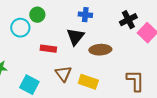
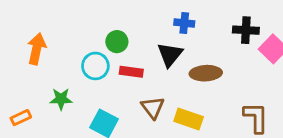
green circle: (37, 15) -> (117, 42), moved
black cross: (128, 20) -> (246, 30), turned 30
cyan circle: (20, 28) -> (95, 66), moved

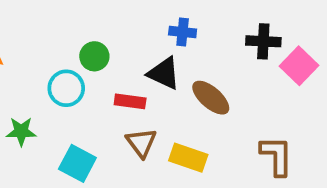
black triangle: (170, 55) -> (164, 73), turned -44
red rectangle: (131, 72) -> (130, 101), moved
brown ellipse: (206, 73) -> (211, 98), turned 44

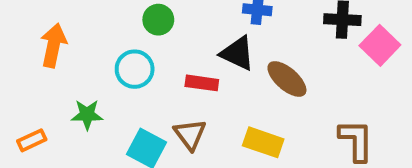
green circle: (94, 56) -> (158, 20), moved
brown triangle: (141, 143) -> (190, 134), moved

